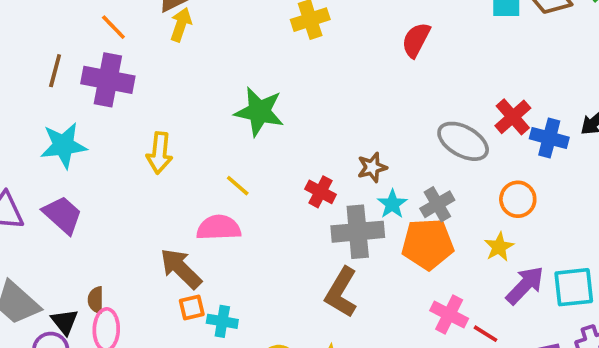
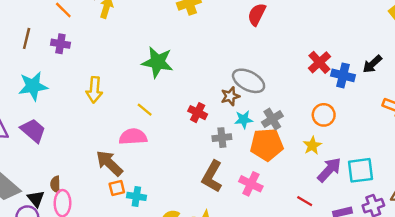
purple cross: (108, 80) -> (60, 44), size x0.6
gray ellipse: (463, 141) -> (249, 81), moved
cyan star: (392, 204) -> (244, 120), turned 30
gray cross: (358, 232) -> (222, 138), size x0.6
pink cross: (449, 314) -> (251, 184), moved

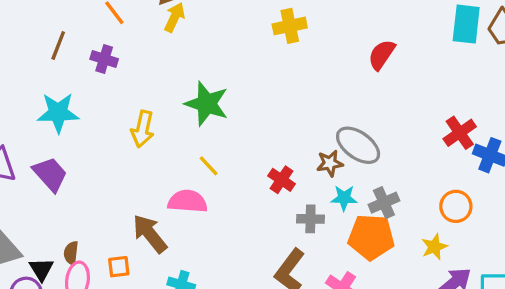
green star: (158, 62) -> (207, 104), moved
orange square: (117, 188) -> (119, 267), moved

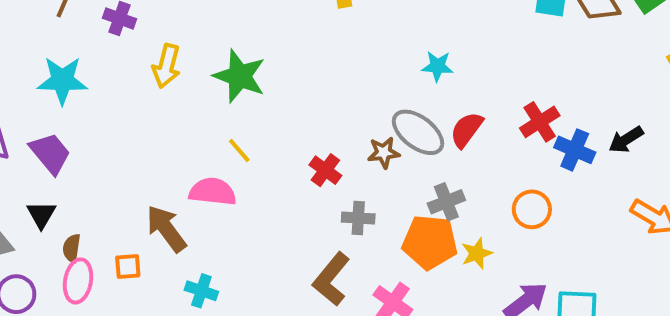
red semicircle: (382, 55) -> (466, 130), moved
yellow arrow: (143, 129) -> (166, 66), moved
cyan star: (344, 198) -> (437, 66), moved
yellow star: (434, 247) -> (477, 253), moved
black triangle: (41, 269) -> (41, 215), moved

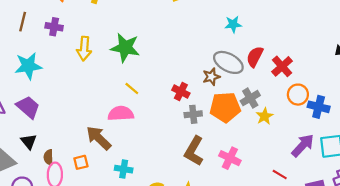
red cross: (540, 122) -> (282, 66), moved
blue cross: (575, 150) -> (319, 107), moved
gray cross: (358, 218) -> (193, 114), moved
orange pentagon: (430, 242) -> (225, 107), moved
yellow star: (477, 253) -> (265, 116), moved

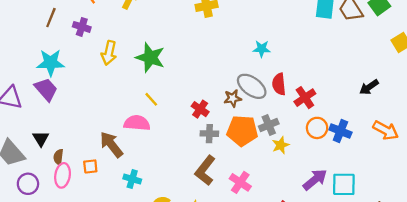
red semicircle: (255, 57) -> (279, 84), turned -40
purple trapezoid: (28, 107) -> (46, 89), moved
blue cross: (319, 107) -> (340, 131), moved

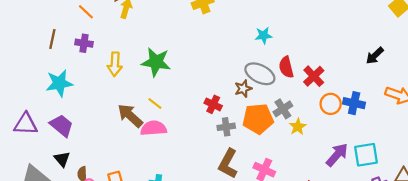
purple trapezoid: (46, 89) -> (62, 126), moved
yellow line: (151, 99) -> (155, 103), moved
brown arrow: (111, 145) -> (130, 116), moved

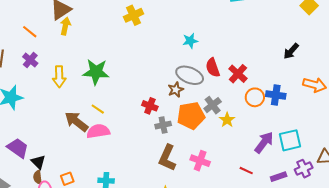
purple cross: (84, 43) -> (30, 60), turned 35
purple trapezoid: (62, 126) -> (18, 148), moved
black triangle: (62, 159) -> (38, 162), moved

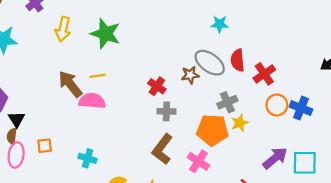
yellow line: (98, 109) -> (98, 76), turned -56
orange pentagon: (191, 116) -> (212, 130), moved

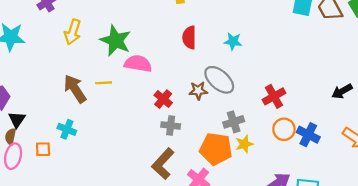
red semicircle: (238, 60) -> (189, 38), moved
pink semicircle: (92, 101) -> (138, 64), moved
cyan cross: (88, 158) -> (67, 129), moved

